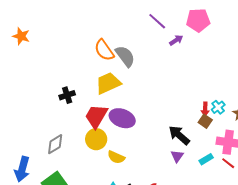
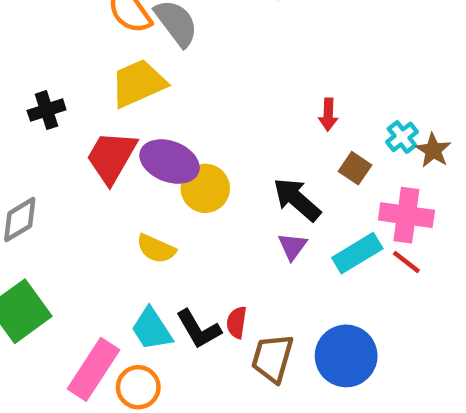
cyan cross: (218, 107) -> (402, 137), moved
red arrow: (205, 109) -> (328, 115), moved
yellow circle: (96, 139) -> (205, 188), moved
cyan rectangle: (206, 159) -> (357, 253), size x1.5

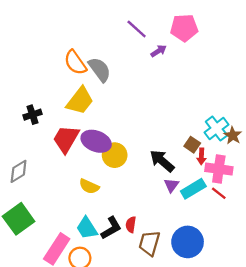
yellow trapezoid: (138, 83) -> (80, 101), turned 152
red arrow: (328, 115) -> (201, 156), moved
cyan cross: (402, 137) -> (216, 128), size x1.5
purple triangle: (292, 246) -> (171, 185), moved
black L-shape: (199, 329) -> (111, 228), turned -90

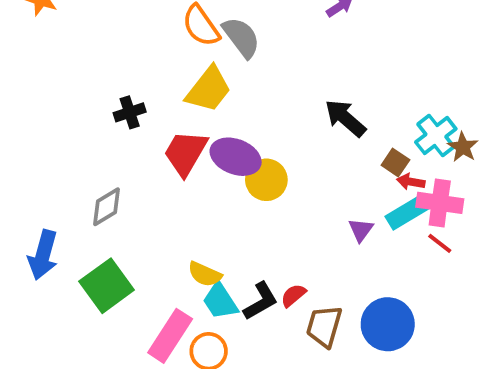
red arrow: (201, 156) -> (411, 182), turned 98
black arrow: (162, 161) -> (345, 118), moved
yellow semicircle: (89, 186) -> (205, 274), moved
cyan rectangle: (193, 189) -> (407, 213), moved
red semicircle: (131, 225) -> (293, 295), turned 42

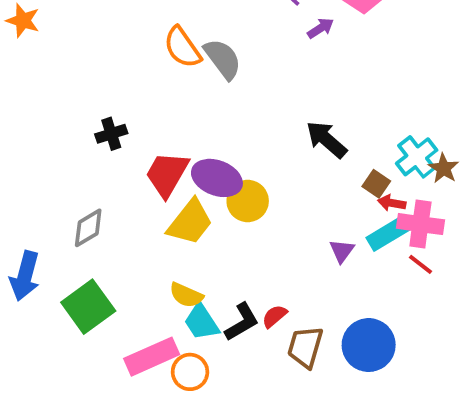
yellow trapezoid: (209, 89) -> (190, 222), moved
pink rectangle: (170, 336) -> (152, 357), turned 33

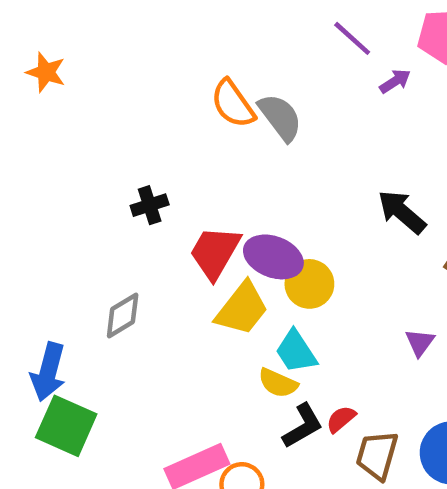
yellow semicircle: (186, 295) -> (278, 383), moved
green square: (88, 307) -> (66, 426), moved, turned -30
cyan trapezoid: (202, 322) -> (296, 352), moved

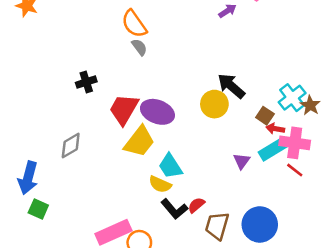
gray semicircle: (280, 117) -> (139, 47), moved, size x0.6
yellow circle: (309, 284) -> (214, 104), moved
green square: (66, 426) -> (38, 209), size x0.6
black L-shape: (303, 426) -> (174, 209), turned 80

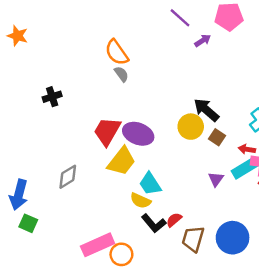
black cross: (86, 82) -> (52, 97), moved
brown square: (265, 116) -> (217, 137), moved
gray diamond: (71, 145) -> (68, 177), moved

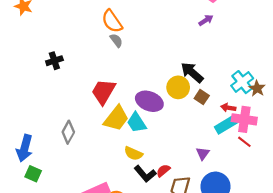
purple arrow: (203, 41) -> (206, 20), moved
purple ellipse: (138, 134) -> (149, 101), moved
gray diamond: (68, 177) -> (68, 132), turned -30
purple triangle: (216, 179) -> (203, 154), moved
cyan trapezoid: (150, 184) -> (137, 123), moved

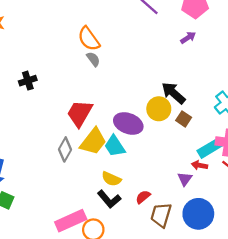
red arrow: (228, 108) -> (199, 165), moved
gray diamond: (68, 132) -> (65, 149), moved
black L-shape: (145, 174) -> (109, 199), moved

